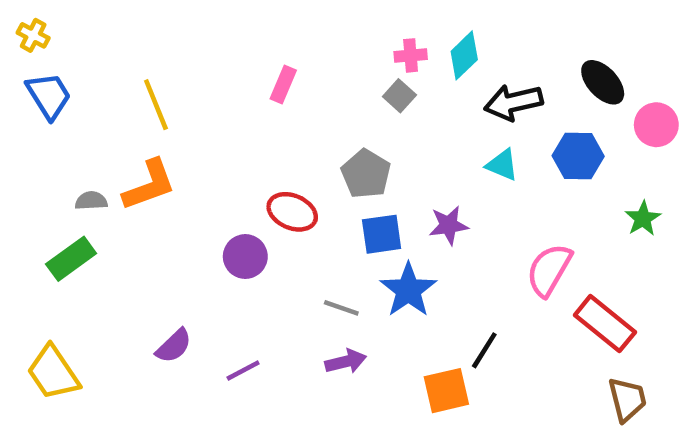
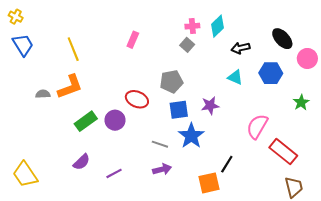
black arrow: (513, 102) -> (240, 48), size x0.7
gray pentagon: (366, 174) -> (171, 81), turned 30
green rectangle: (71, 259) -> (86, 121), moved

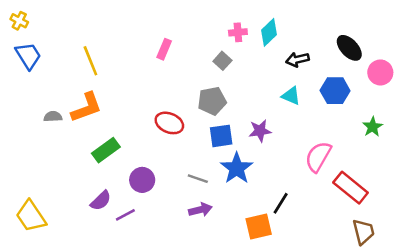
gray square: (187, 45) -> (222, 61), moved
purple circle: (115, 120) -> (142, 180), moved
purple line: (114, 173) -> (125, 215), moved

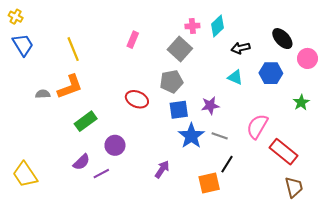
gray square: (222, 61) -> (180, 49), size x1.6
gray line: (198, 179) -> (220, 136), moved
purple arrow: (200, 210) -> (162, 169), turned -42

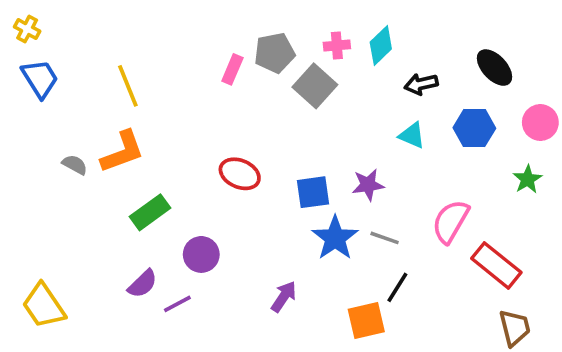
pink circle: (307, 58) -> (540, 122), moved
gray pentagon: (171, 81) -> (275, 53), moved
gray semicircle: (43, 94) -> (75, 165), turned 32

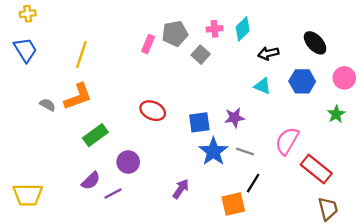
yellow cross: (27, 29) -> (28, 14), moved, turned -35
yellow line: (128, 86) -> (81, 55), turned 40
gray square: (315, 86) -> (201, 55), size x0.7
yellow trapezoid: (44, 306) -> (28, 195), turned -56

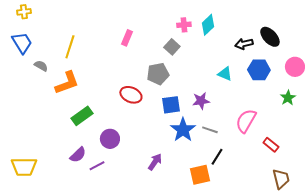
gray pentagon: (175, 34) -> (158, 74), moved
black arrow: (268, 53) -> (244, 44), moved
gray semicircle: (48, 105) -> (41, 66), moved
red rectangle: (316, 169) -> (271, 145), size x0.6

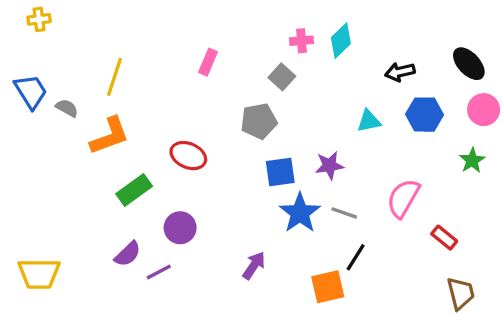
black ellipse: (270, 37) -> (469, 64), moved
blue trapezoid: (22, 43) -> (31, 92), moved
cyan triangle: (225, 74) -> (369, 121), turned -35
red ellipse: (131, 95) -> (188, 156), moved

